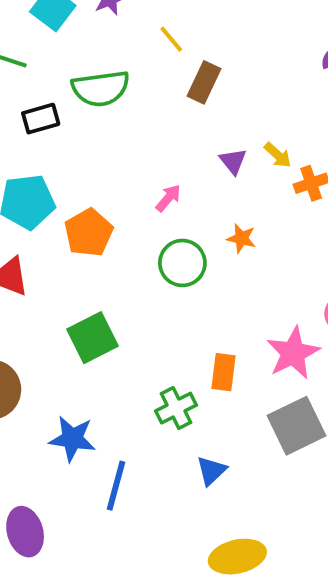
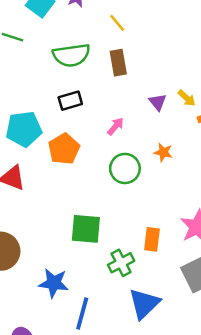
brown rectangle: (204, 82) -> (118, 63), moved, turned -35
black rectangle: (41, 119) -> (70, 101), moved
green square: (93, 338) -> (86, 229), moved, turned 32
blue triangle: (211, 471) -> (144, 304), size x1.6

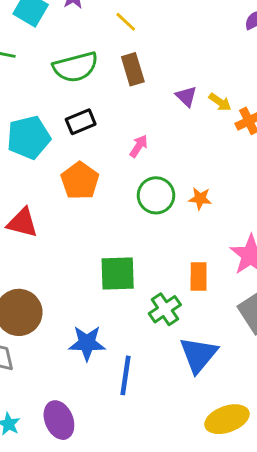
purple triangle: (158, 102) -> (186, 96), moved
cyan pentagon: (24, 129) -> (29, 137), moved
orange star: (163, 152) -> (200, 199), moved

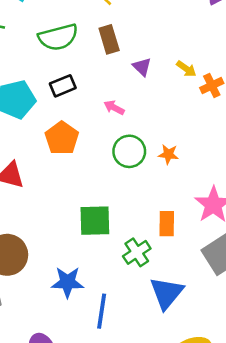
purple triangle: (186, 96) -> (142, 67), moved
pink arrow: (139, 146) -> (114, 108), turned -96

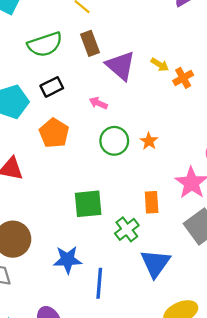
purple triangle: (142, 67) -> (120, 66), size x1.8
orange star: (168, 154) -> (149, 141), turned 30

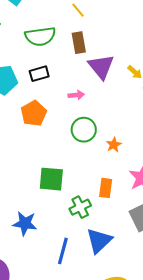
pink arrow: (98, 103) -> (76, 95), turned 140
orange star: (149, 141) -> (114, 145), moved
blue line: (99, 283) -> (63, 251), moved

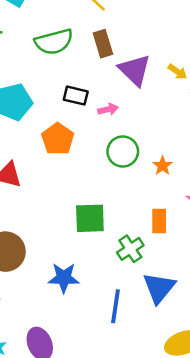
black rectangle: (39, 74) -> (76, 96), moved, turned 36

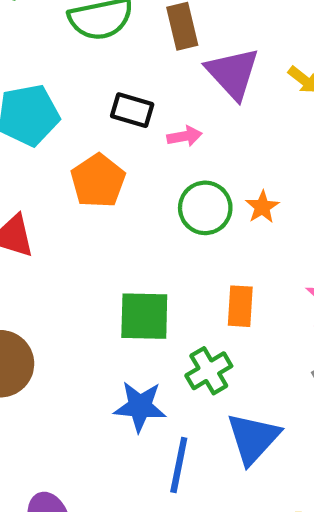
orange star: (163, 166) -> (262, 207), moved
orange rectangle: (159, 221) -> (240, 306), moved
blue star: (64, 278) -> (140, 406), moved

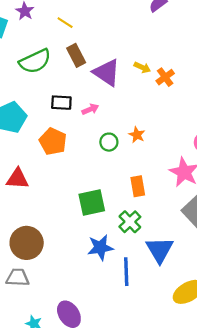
green circle: (205, 208) -> (109, 142), size x0.7

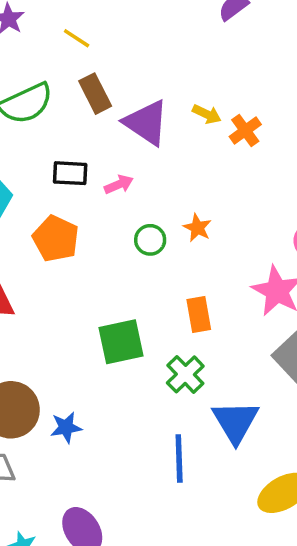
blue star: (100, 247) -> (66, 427), moved, size x0.7

